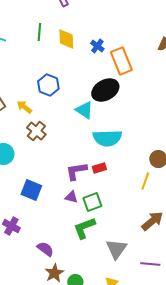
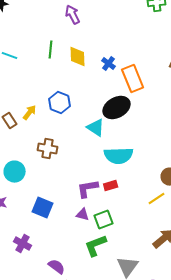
yellow arrow: (24, 107) -> (30, 113), moved, turned 91
brown cross: (36, 131) -> (48, 149), turned -30
yellow line: (145, 181) -> (157, 199), turned 36

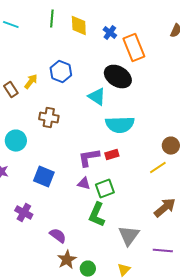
black ellipse: (117, 108) -> (118, 77), turned 60
green L-shape: (96, 246) -> (97, 215), turned -45

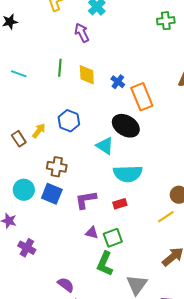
purple L-shape: (89, 158) -> (86, 200), moved
blue square: (44, 177) -> (52, 194), moved
purple cross: (24, 213) -> (27, 248), moved

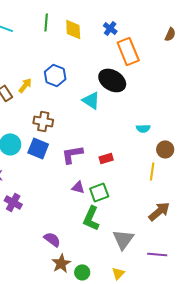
blue cross: (118, 82) -> (110, 28), moved
cyan semicircle: (128, 174) -> (143, 128), moved, size x0.5
yellow line: (166, 217) -> (152, 171), turned -48

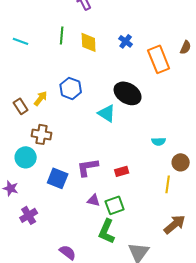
orange rectangle: (128, 51) -> (159, 59), moved
brown cross: (43, 121) -> (42, 134), moved
blue square: (38, 148) -> (58, 178), moved
purple cross: (13, 202) -> (29, 215), turned 30

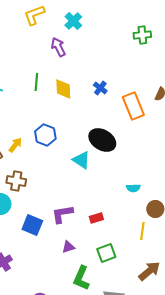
purple triangle: (94, 200) -> (68, 247), turned -32
green square: (115, 205) -> (106, 253), moved

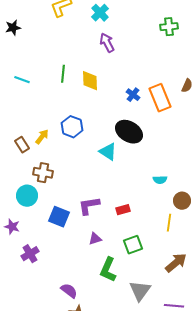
purple arrow: (58, 47) -> (107, 43), moved
blue cross: (100, 88) -> (133, 95), moved

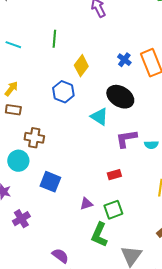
yellow diamond: (90, 81) -> (81, 66), moved, turned 40
yellow arrow: (42, 137) -> (11, 89), moved
brown rectangle: (22, 145) -> (13, 110), turned -49
purple L-shape: (89, 206) -> (126, 139), moved
green square: (133, 245) -> (113, 210), moved

